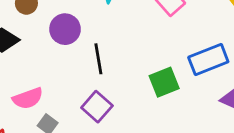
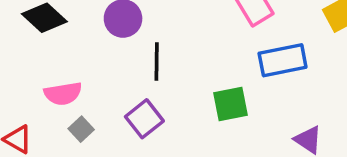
blue rectangle: (208, 59) -> (283, 60), moved

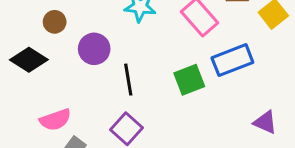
green square: (231, 104) -> (189, 80), moved

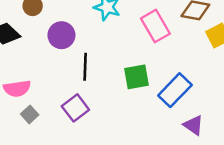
blue rectangle: (232, 60) -> (175, 90), moved, turned -36

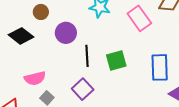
green square: (136, 77) -> (116, 60), moved
blue rectangle: (175, 90) -> (160, 67), turned -40

